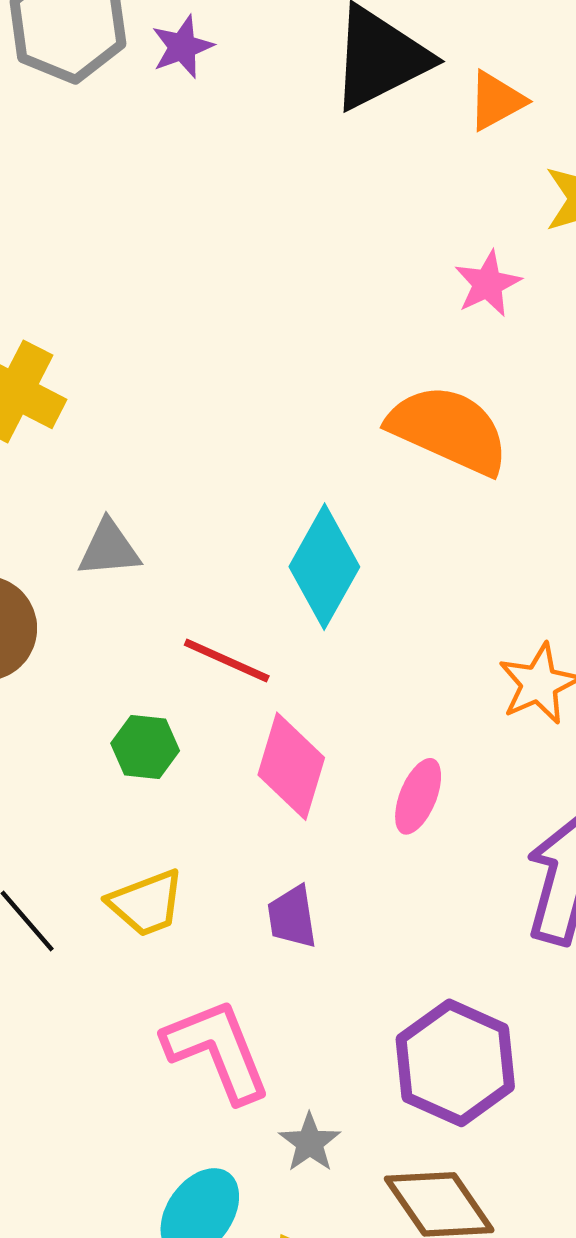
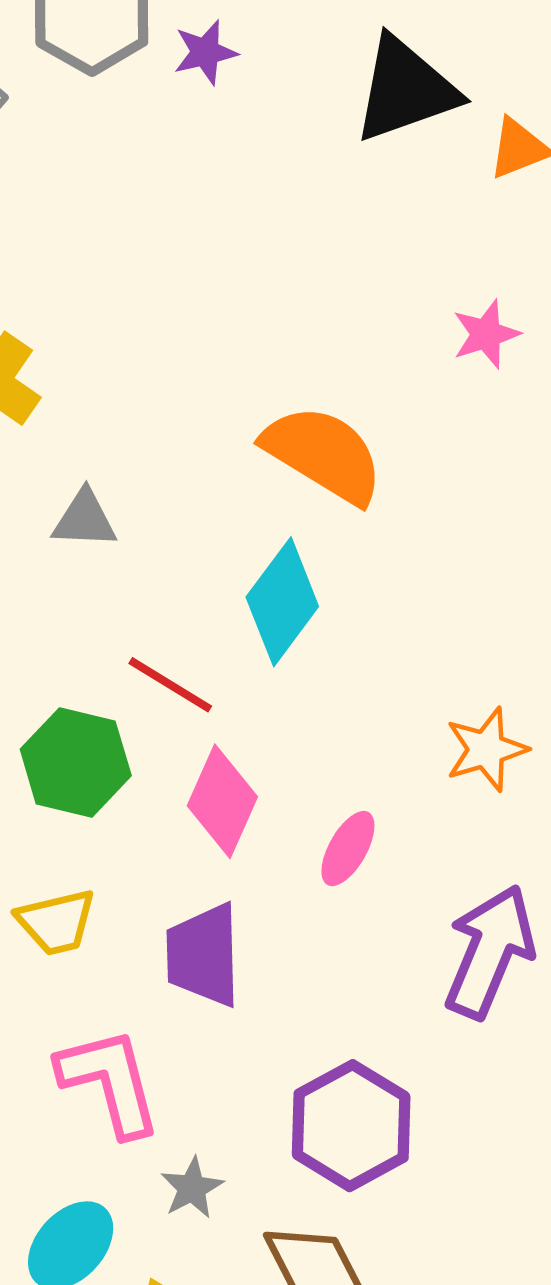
orange semicircle: (449, 430) -> (323, 454), moved
gray triangle: (109, 549) -> (85, 519), moved
green hexagon: (145, 747) -> (76, 762), size x1.6
purple trapezoid: (292, 917) -> (203, 955), size x1.6

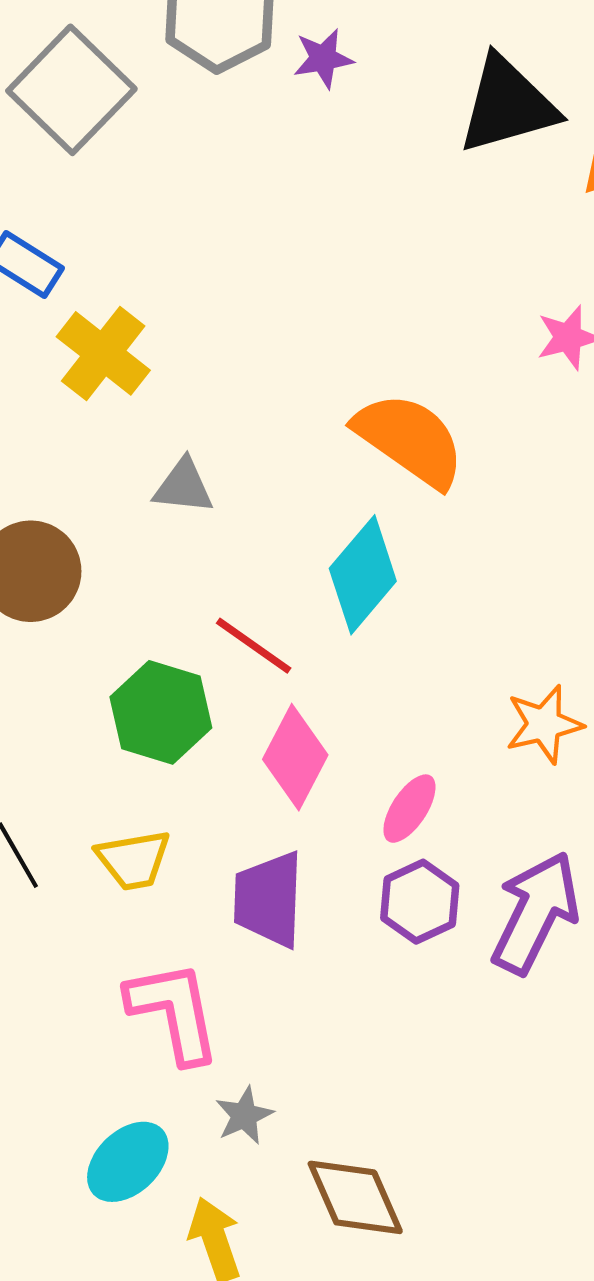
purple hexagon: (351, 1126) -> (420, 902), moved, size x0.7

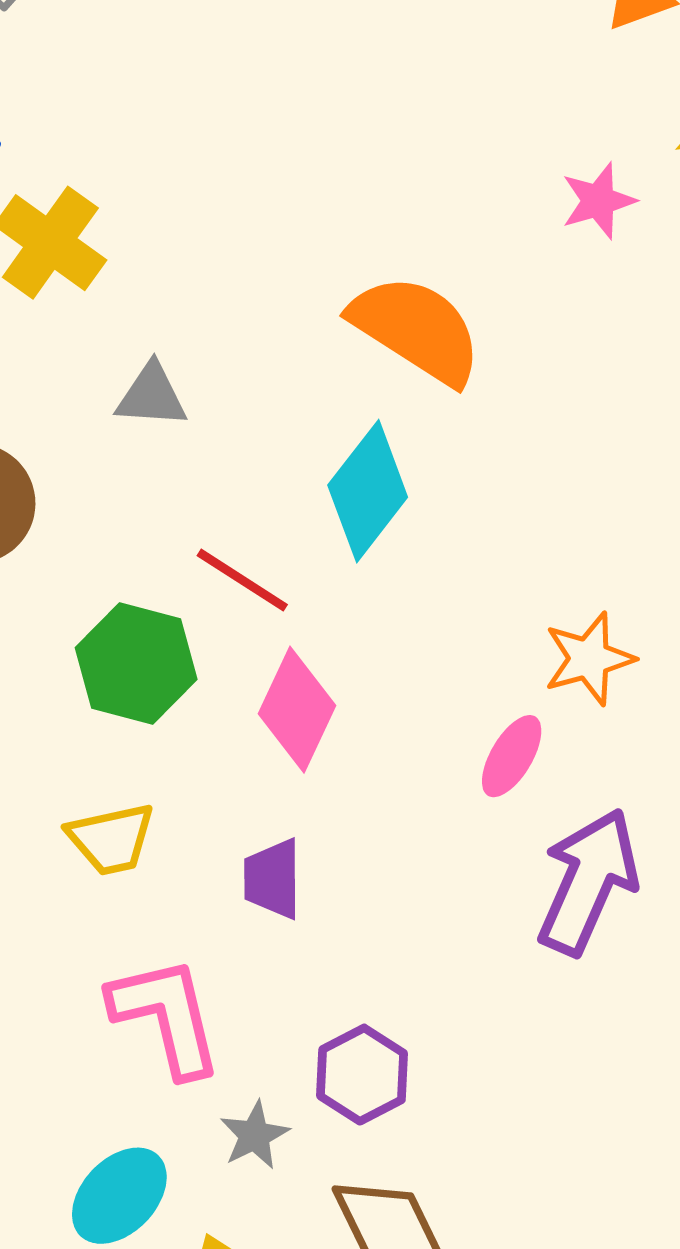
pink ellipse: (409, 809) -> (512, 756), moved
purple trapezoid: (269, 899) -> (273, 879), size x0.7
purple hexagon: (420, 902) -> (362, 1075), moved

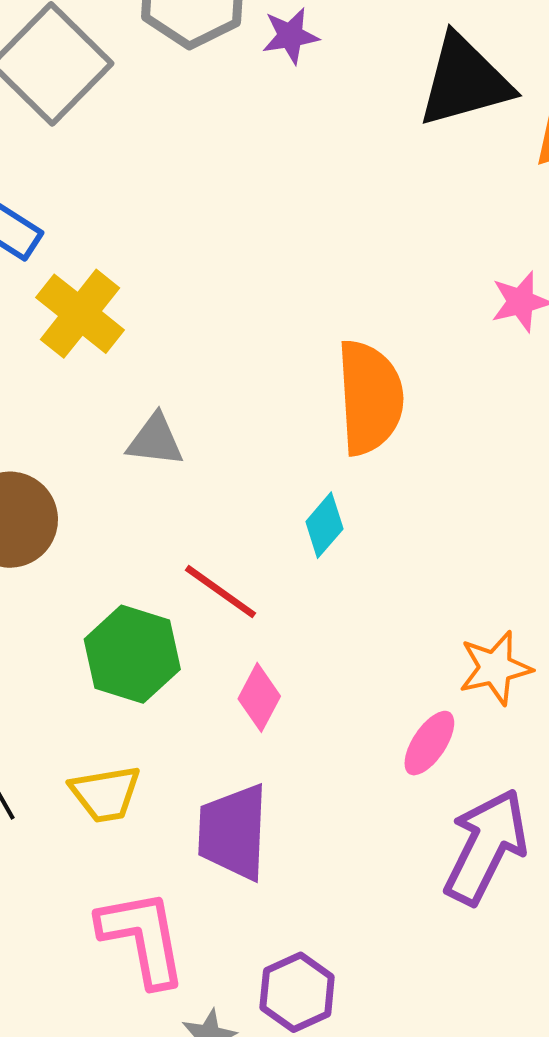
orange semicircle: (416, 329) -> (370, 397), turned 51
cyan diamond: (368, 491) -> (324, 525), size x0.6
pink diamond: (297, 710) -> (259, 697), size x0.7
purple trapezoid: (273, 879) -> (233, 832), size x1.5

